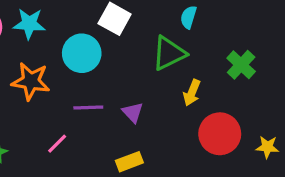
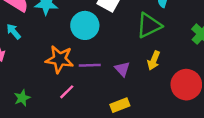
orange star: (31, 81) -> (59, 59), moved
yellow arrow: (192, 93) -> (154, 60), moved

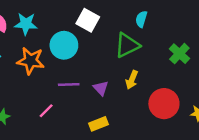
orange star: (59, 59) -> (31, 61), moved

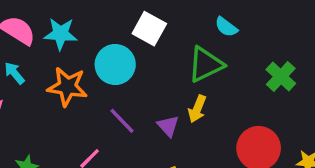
cyan semicircle: (141, 19) -> (226, 27), turned -70
yellow arrow: (132, 80) -> (197, 109), moved
purple line: (69, 85) -> (122, 121), turned 48

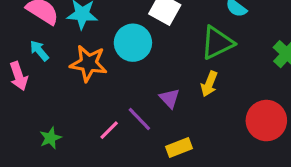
purple line: (122, 121) -> (139, 119), moved
purple triangle: (168, 126) -> (169, 98), moved

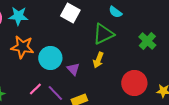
cyan circle: (133, 43) -> (50, 58), moved
purple line: (139, 119) -> (55, 93), moved

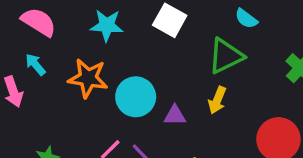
cyan star: (18, 16) -> (107, 25), moved
purple triangle: (73, 69) -> (175, 115), turned -48

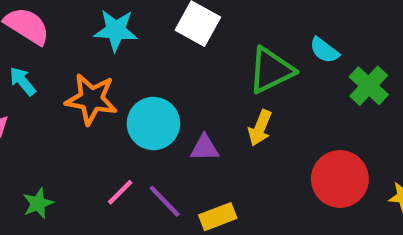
cyan semicircle: (246, 19) -> (324, 50), moved

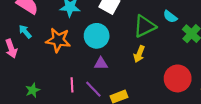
cyan circle: (153, 123) -> (97, 36), moved
purple triangle: (204, 148) -> (101, 64), moved
pink line: (120, 192) -> (72, 85), turned -48

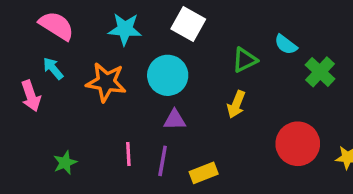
green triangle: (145, 26) -> (245, 60), size x0.7
purple line: (93, 89) -> (163, 161), turned 54

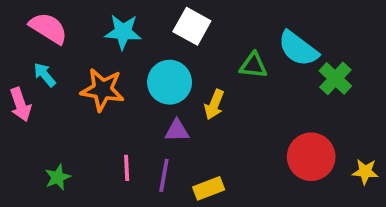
cyan semicircle: (286, 45) -> (298, 49), size x1.6
green triangle: (245, 60) -> (253, 65), turned 32
yellow arrow: (236, 104) -> (214, 105), moved

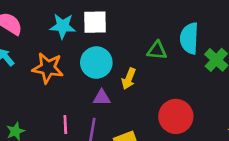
white square: (192, 26) -> (95, 22), moved, turned -30
cyan semicircle: (298, 49) -> (189, 38), turned 56
red circle: (311, 157) -> (176, 116), moved

